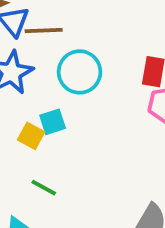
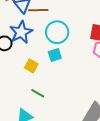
cyan square: (53, 122) -> (55, 55), moved

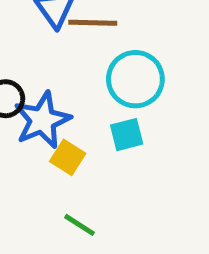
blue star: (21, 32) -> (42, 120), moved

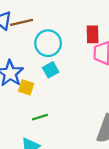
green line: (80, 225) -> (40, 117), turned -35

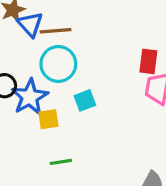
cyan circle: (48, 43) -> (58, 64), moved
yellow square: (26, 87) -> (48, 119), turned -35

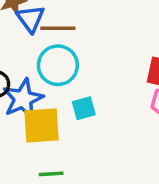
yellow square: (48, 119) -> (42, 125), size x1.6

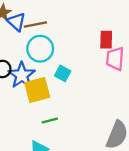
cyan square: (84, 108) -> (63, 73), turned -35

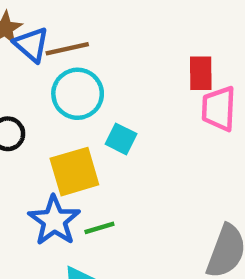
blue star: (22, 75) -> (54, 221), moved

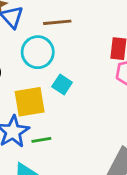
brown line: (67, 49) -> (57, 22), moved

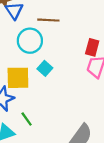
green line: (41, 140) -> (27, 119), moved, turned 56

